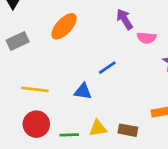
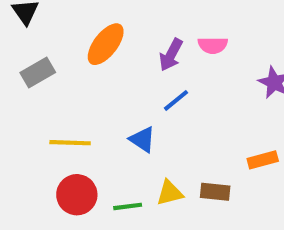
purple arrow: (125, 19) -> (171, 55), moved, turned -115
pink semicircle: (146, 38) -> (213, 45), moved
blue triangle: (83, 91) -> (142, 139), turned 30

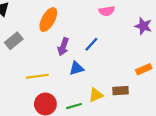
purple arrow: (171, 55) -> (63, 47), moved
blue triangle: (142, 139) -> (76, 68), turned -42

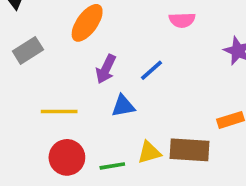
brown rectangle: (120, 91) -> (189, 150), size x1.5

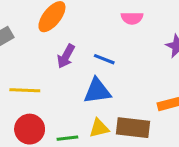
blue line: (152, 70) -> (104, 59), turned 60
blue triangle: (123, 106) -> (97, 91), moved, size x1.4

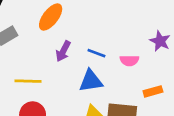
pink semicircle: (132, 18) -> (129, 61), moved

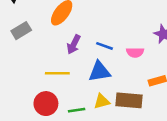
yellow line: (28, 81) -> (57, 73), moved

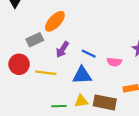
gray rectangle: (21, 31) -> (35, 40), moved
red circle: (46, 104) -> (19, 64), moved

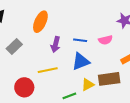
gray rectangle: (35, 40) -> (14, 46), moved
red circle: (19, 64) -> (24, 87), moved

